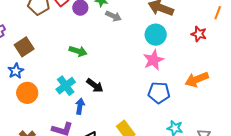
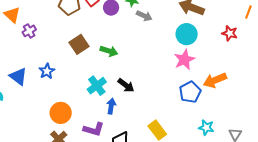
brown square: (24, 47) -> (79, 44), moved
orange arrow: (197, 79) -> (215, 80), moved
orange circle: (27, 93) -> (61, 113), moved
blue pentagon: (159, 93) -> (190, 92), turned -30

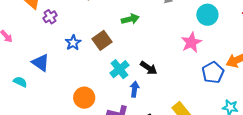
brown square: (79, 44) -> (102, 40), moved
green arrow: (109, 51) -> (130, 19), moved, turned -30
pink star: (184, 60) -> (191, 42), moved
blue star: (47, 71) -> (73, 43), moved

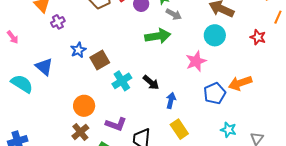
green arrow: (130, 19) -> (158, 36), moved, size x1.4
brown square: (102, 40) -> (100, 60), moved
cyan semicircle: (20, 82) -> (22, 84), size x1.6
blue arrow: (135, 89) -> (171, 101), moved

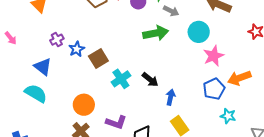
purple cross: (58, 22) -> (57, 40), moved
cyan circle: (215, 35) -> (199, 32), moved
pink star: (196, 61) -> (214, 56), moved
cyan semicircle: (22, 84) -> (36, 93), moved
cyan star: (228, 130) -> (228, 116), moved

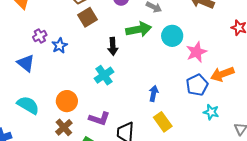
cyan circle: (199, 32) -> (172, 36), moved
brown square: (98, 58) -> (88, 17), moved
black arrow: (150, 80) -> (113, 46), moved, turned 48
cyan semicircle: (36, 93) -> (28, 105), moved

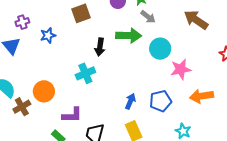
purple cross: (40, 36) -> (22, 22), moved
blue pentagon: (197, 85) -> (161, 101), moved
purple L-shape: (99, 119) -> (72, 115), turned -30
brown cross: (64, 127) -> (22, 107), moved

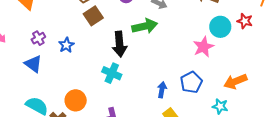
black arrow: (100, 47) -> (120, 44), size x1.4
cyan circle: (160, 49) -> (220, 27), moved
cyan cross: (85, 73) -> (112, 73), turned -30
orange arrow: (202, 96) -> (235, 81), moved

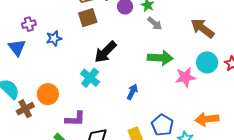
green arrow: (145, 26) -> (160, 58), moved
black arrow: (120, 44) -> (105, 52), turned 35
blue pentagon: (191, 82) -> (162, 125), moved, turned -30
blue arrow: (162, 90) -> (132, 92), moved

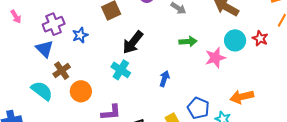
purple cross: (29, 24) -> (54, 24), size x1.5
green arrow: (160, 58) -> (188, 42), size x0.7
brown cross: (25, 109) -> (62, 71), moved

